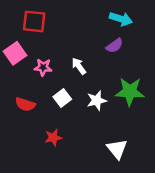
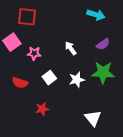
purple semicircle: (114, 46) -> (103, 44), moved
white arrow: (79, 66) -> (71, 48), moved

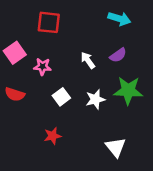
red square: (27, 17) -> (49, 22), moved
purple semicircle: (103, 44) -> (118, 55), moved
red semicircle: (20, 83) -> (15, 94), moved

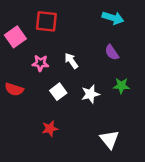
pink square: (15, 53) -> (15, 37), moved
purple semicircle: (118, 55) -> (112, 52), turned 91
white arrow: (88, 60) -> (71, 61), moved
green star: (128, 91) -> (121, 86), size x0.6

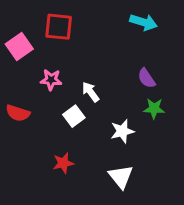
purple semicircle: (112, 52) -> (147, 78), moved
white arrow: (71, 61) -> (90, 92), moved
white star: (90, 94) -> (122, 131), moved
white triangle: (109, 139) -> (121, 177), moved

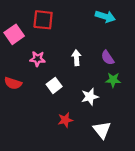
white arrow: (90, 92) -> (76, 58), moved, turned 32
red star: (63, 163) -> (65, 120), moved
white triangle: (121, 177) -> (102, 130), moved

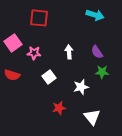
pink square: (14, 34) -> (13, 43), moved

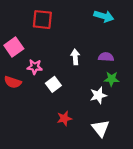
purple semicircle: (97, 52) -> (106, 57), turned 128
pink star: (34, 53) -> (35, 67), moved
white star: (81, 87) -> (98, 95), moved

